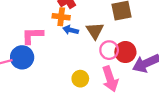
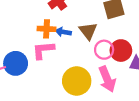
orange cross: (61, 17) -> (47, 29), moved
pink L-shape: (32, 35) -> (43, 50), moved
yellow circle: (80, 79) -> (77, 81), size x1.6

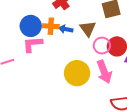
pink L-shape: (43, 50) -> (33, 44), moved
blue circle: (16, 63) -> (31, 26), moved

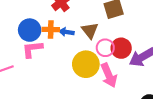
yellow circle: (77, 73) -> (86, 64), moved

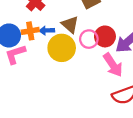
yellow circle: (86, 64) -> (62, 48), moved
pink arrow: (109, 75) -> (113, 65), moved

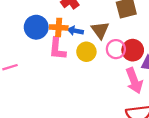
yellow circle: (62, 48) -> (86, 52), size x0.7
pink L-shape: (15, 54) -> (57, 49), moved, turned -80

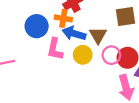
orange cross: (59, 27) -> (63, 18), moved
blue arrow: (75, 31) -> (74, 33), size x1.5

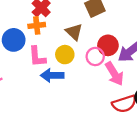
blue arrow: (74, 33) -> (52, 75), moved
pink circle: (111, 55) -> (95, 56), moved

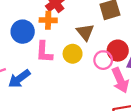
blue arrow: (52, 75) -> (19, 79), moved, turned -45

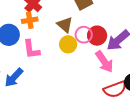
yellow circle: (73, 54) -> (68, 44), moved
pink circle: (103, 60) -> (84, 35), moved

